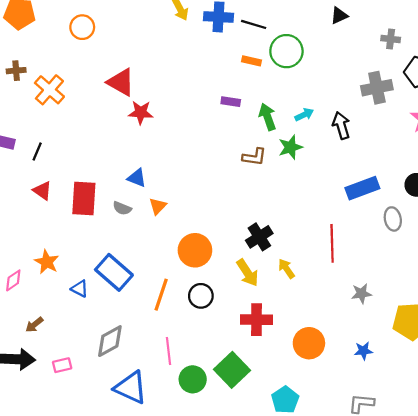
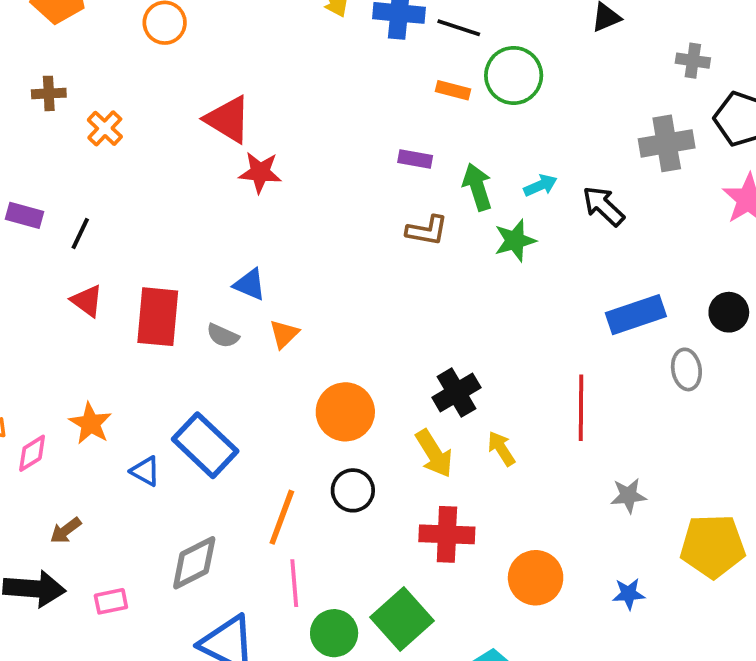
orange cross: (49, 90) -> (105, 128), size x0.7
black arrow: (341, 125) -> (603, 206), turned -32
brown L-shape: (254, 157) -> (427, 230), moved
orange line: (161, 295) -> (282, 517), moved

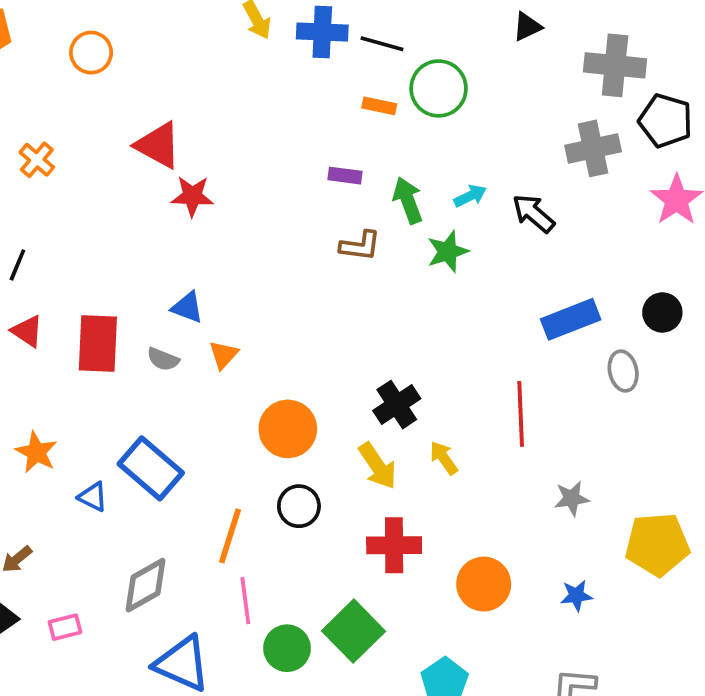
gray cross: (693, 61) -> (615, 65), size x1.8

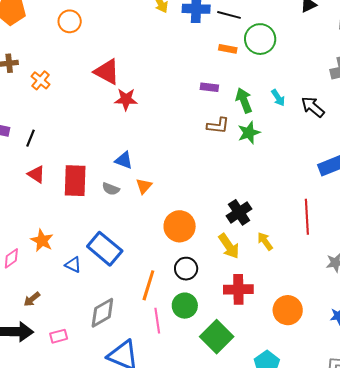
cyan arrow: (470, 196) -> (278, 98), turned 84
green star: (448, 252) -> (249, 133), moved
green circle: (287, 648) -> (185, 306), moved

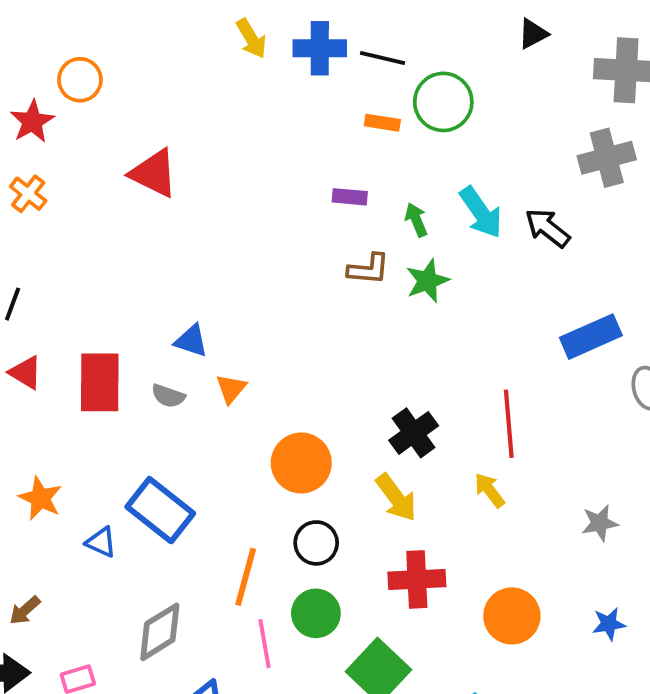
cyan arrow: (278, 98) -> (481, 212), size x1.6
red star: (126, 99) -> (32, 121), moved, turned -30
green arrow: (244, 100) -> (416, 220), size x0.7
red line: (307, 217) -> (509, 424), moved
yellow arrow: (265, 241) -> (489, 490), moved

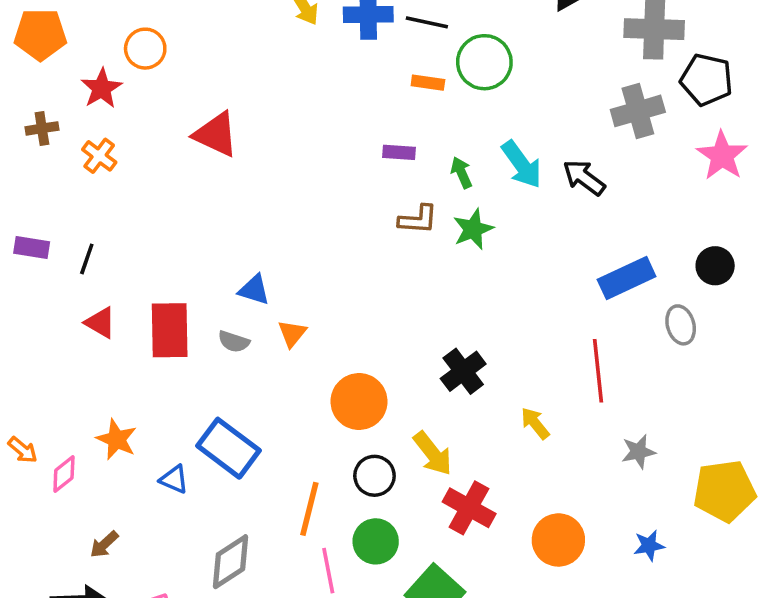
red line: (509, 424) -> (598, 371), moved
yellow arrow: (396, 498) -> (433, 453), moved
red cross: (417, 579) -> (469, 508), turned 33

